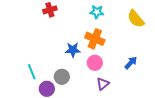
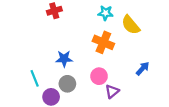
yellow semicircle: (136, 19) -> (131, 25), moved
blue star: (73, 50) -> (64, 59), moved
pink circle: (95, 63) -> (99, 76), moved

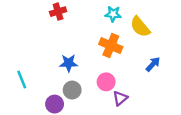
blue arrow: (143, 69) -> (153, 64), moved
cyan line: (35, 78) -> (22, 79), moved

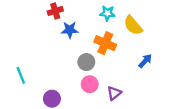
blue star: (69, 63) -> (70, 30), moved
pink circle: (106, 82) -> (90, 84), moved
gray circle: (72, 90) -> (86, 62), moved

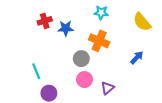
red cross: (55, 11) -> (45, 21), moved
yellow semicircle: (133, 25) -> (142, 22), moved
cyan line: (21, 75) -> (36, 71), moved

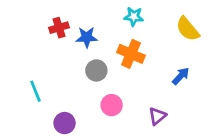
gray circle: (81, 59) -> (96, 70), moved
cyan line: (36, 71) -> (35, 91), moved
purple triangle: (107, 88) -> (157, 116), moved

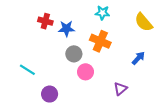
red cross: (59, 28) -> (45, 21), turned 32
cyan line: (35, 91) -> (27, 70), turned -35
pink circle: (112, 105) -> (85, 72), moved

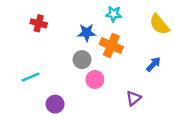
red cross: (45, 21) -> (39, 23), moved
blue star: (66, 29) -> (87, 33), moved
cyan line: (27, 70) -> (30, 77), turned -56

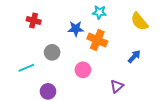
gray circle: (82, 60) -> (52, 52), moved

